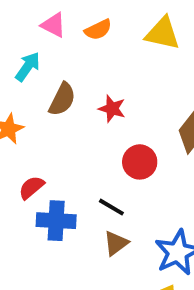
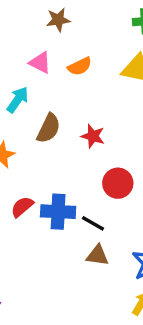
blue cross: (56, 221) -> (58, 212), moved
brown triangle: (116, 243) -> (97, 255), turned 45

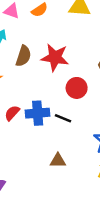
red star: (93, 136) -> (55, 57), size x1.6
brown triangle: (97, 255) -> (58, 161), moved

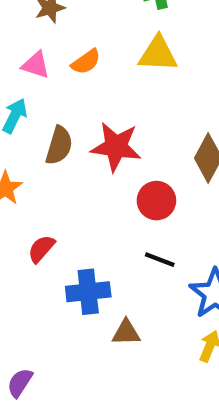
blue cross: (38, 113) -> (88, 292), moved
black line: (63, 118) -> (160, 260), moved

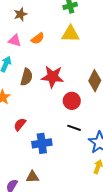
brown triangle: (126, 333) -> (32, 177), moved

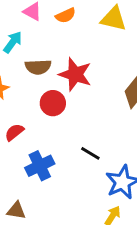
brown semicircle: (27, 77) -> (38, 67), turned 60
red circle: (72, 101) -> (53, 103), moved
blue cross: (42, 143) -> (40, 166), turned -30

